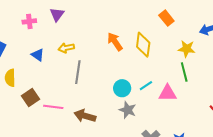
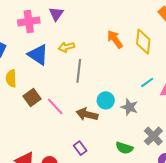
pink cross: (29, 21) -> (29, 21), size x1.5
blue triangle: (38, 55) -> (38, 55), size x1.6
cyan circle: (122, 88) -> (106, 100), moved
pink line: (53, 107) -> (55, 106), turned 42

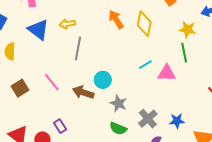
brown square: (32, 97) -> (20, 88), moved
gray star: (129, 107) -> (118, 103), moved
purple rectangle: (80, 148) -> (60, 126), moved

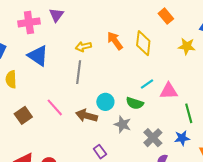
yellow arrow: (67, 24) -> (83, 47), moved
green line: (184, 53) -> (189, 113), moved
purple rectangle: (60, 126) -> (100, 152), moved
green semicircle: (118, 128) -> (135, 103), moved

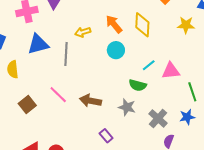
blue triangle: (38, 56) -> (38, 44), turned -45
gray line: (79, 72) -> (66, 54), moved
cyan circle: (105, 102) -> (116, 50), moved

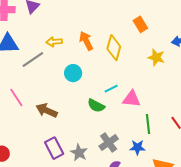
cyan circle: (116, 50) -> (73, 73), moved
gray line: (66, 54) -> (33, 59), turned 40
gray star: (127, 107) -> (79, 153), moved
purple rectangle: (106, 136) -> (54, 148), size x1.5

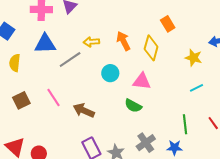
orange rectangle: (140, 24) -> (168, 24), moved
cyan line: (111, 89) -> (196, 88), moved
pink triangle: (132, 99) -> (142, 81), moved

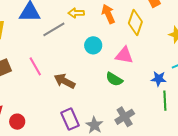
blue star: (174, 148) -> (159, 79), moved

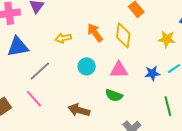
gray line: (54, 29) -> (40, 71), moved
blue star: (159, 79) -> (152, 73), moved
brown arrow: (65, 81) -> (79, 110), moved

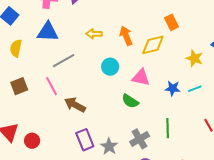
yellow diamond: (123, 35) -> (153, 45), turned 55
green line: (168, 106) -> (168, 128), moved
brown arrow: (79, 110) -> (75, 105), moved

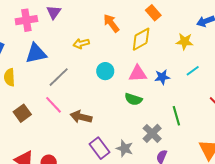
orange arrow: (126, 36) -> (111, 23), moved
blue star: (173, 88) -> (162, 77), moved

